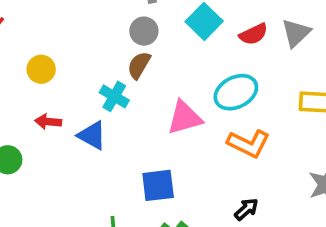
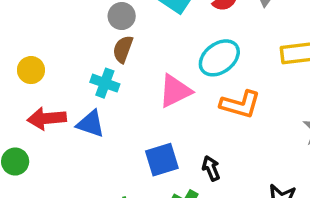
red arrow: (48, 122) -> (47, 118), size x1.5
black arrow: (246, 209) -> (211, 168), moved, turned -60

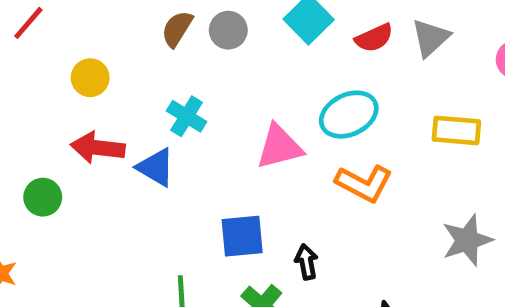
brown semicircle: (123, 49) -> (177, 29), moved

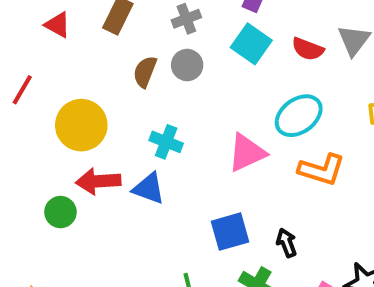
red semicircle: (374, 38) -> (308, 49), turned 56
yellow circle: (90, 78) -> (81, 125), size x1.6
green circle: (43, 197) -> (60, 212), moved

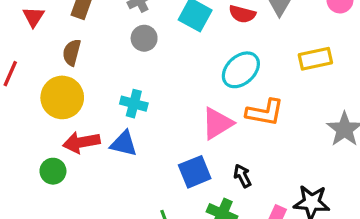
red triangle: (58, 25) -> (33, 17), turned 40
brown semicircle: (145, 72) -> (72, 52), moved
pink triangle: (247, 153) -> (217, 123), moved

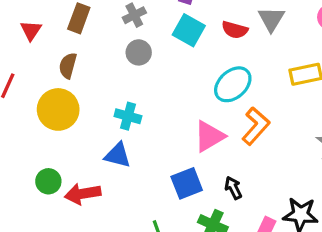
orange L-shape: (265, 112) -> (256, 126), turned -60
red arrow: (81, 142) -> (83, 194), moved

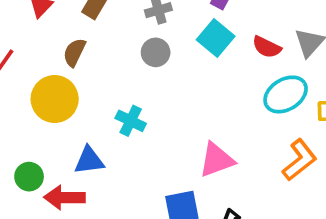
cyan ellipse: (233, 84) -> (286, 94), moved
orange L-shape: (256, 126) -> (300, 160), moved
blue triangle: (118, 155) -> (89, 160), moved, turned -32

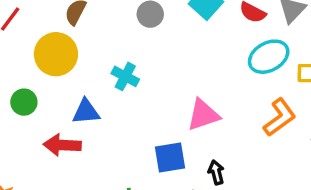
green circle: (29, 177) -> (24, 102), moved

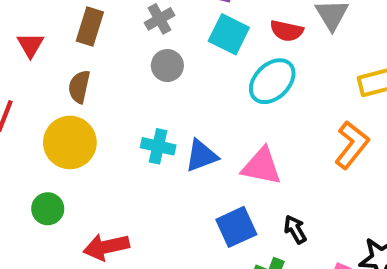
cyan ellipse: (269, 57) -> (272, 81), moved
blue triangle: (86, 112) -> (201, 156), moved
pink triangle: (203, 115) -> (262, 166), turned 45

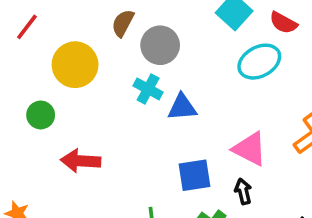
gray circle: (167, 66) -> (160, 45), moved, size x1.4
brown semicircle: (79, 87) -> (123, 23), moved
pink triangle: (262, 166) -> (250, 149), moved

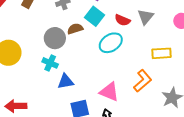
brown semicircle: (123, 23) -> (75, 29), moved, turned 49
blue triangle: (182, 107) -> (66, 81), moved

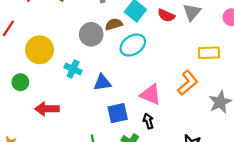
cyan ellipse: (111, 43) -> (133, 45), moved
cyan cross: (50, 63) -> (73, 69), moved

